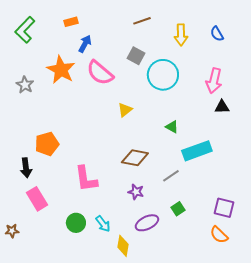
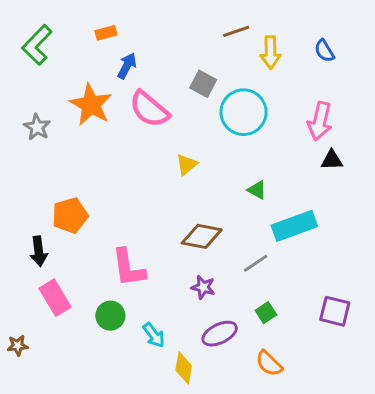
brown line: (142, 21) -> (236, 31), moved
green circle: (76, 223) -> (110, 316), moved
orange semicircle: (219, 235) -> (269, 364), moved

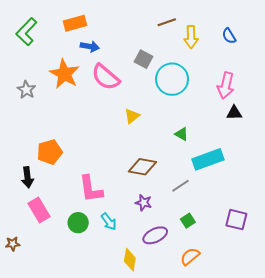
orange rectangle: (106, 33) -> (75, 23), size x1.5
blue arrow: (127, 66) -> (90, 46), turned 72
cyan arrow: (154, 335) -> (109, 222), moved
orange semicircle: (269, 364) -> (190, 256), turned 96

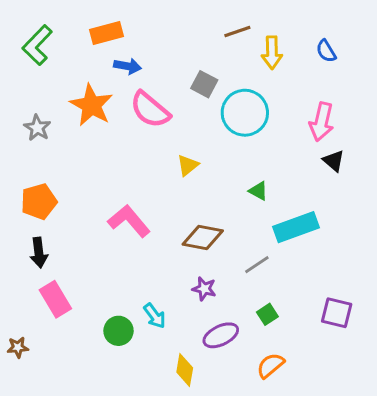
black triangle: (234, 113) -> (334, 161), turned 42
orange pentagon: (50, 152) -> (39, 201), moved
pink L-shape: (91, 189) -> (129, 221), moved, turned 148
green circle: (78, 223) -> (118, 331), moved

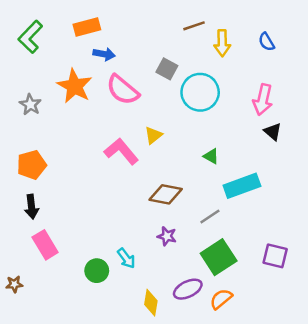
pink L-shape: (129, 221) -> (121, 151), moved
green square: (267, 314) -> (219, 257), size x2.0
purple ellipse: (221, 335) -> (188, 289), moved

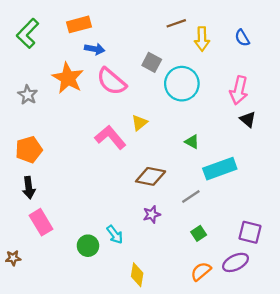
purple star: (167, 236) -> (152, 214), turned -30
green square: (219, 257) -> (199, 233), size x0.5
purple ellipse: (188, 289) -> (236, 262), moved

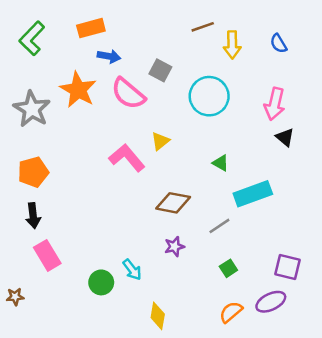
gray square: (152, 62) -> (160, 70), moved
gray star: (28, 95) -> (32, 109), size x1.6

